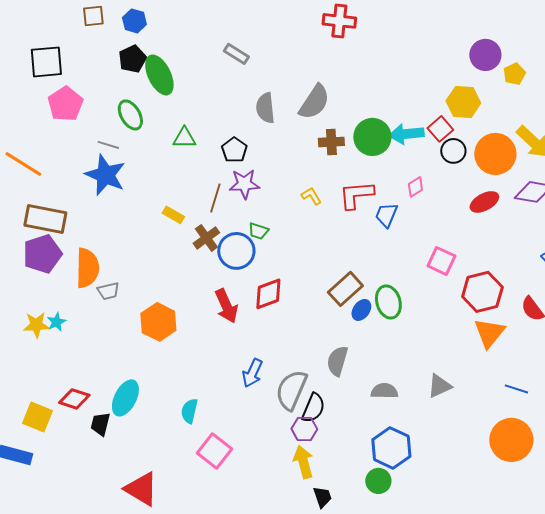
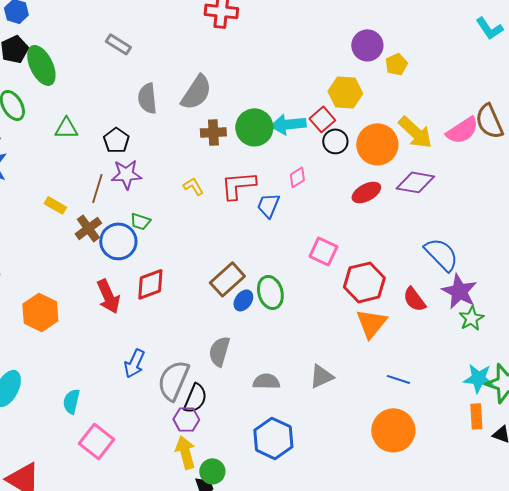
green circle: (378, 481) -> (212, 471), moved

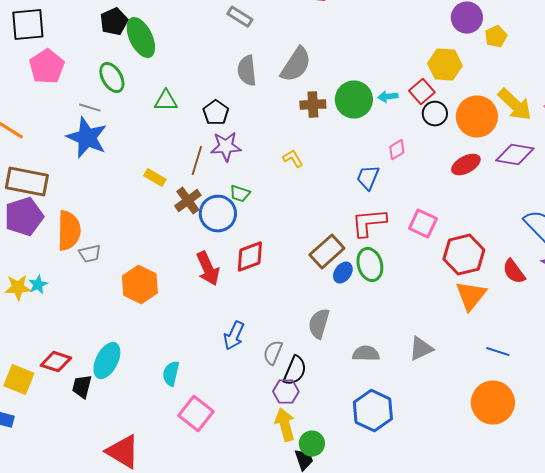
gray rectangle: (118, 44) -> (240, 17), moved
cyan arrow: (288, 124) -> (388, 97), size x0.6
red L-shape: (238, 185) -> (369, 223), moved
gray semicircle: (173, 380) -> (273, 353), size x0.6

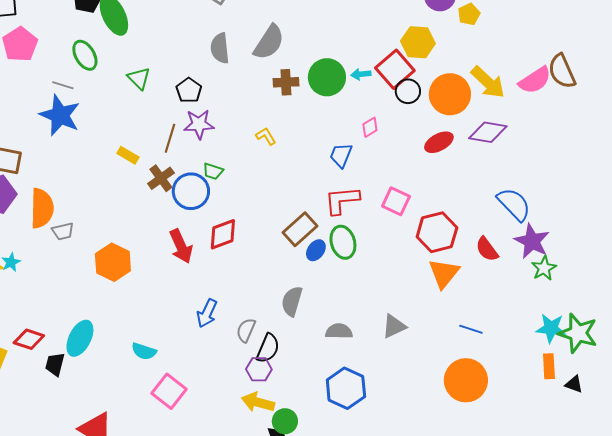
red square: (422, 92) -> (395, 69), size x1.5
green triangle: (166, 101) -> (139, 78), turned 45
cyan semicircle: (171, 374) -> (144, 351), turned -85
yellow arrow: (285, 425) -> (258, 402), turned -60

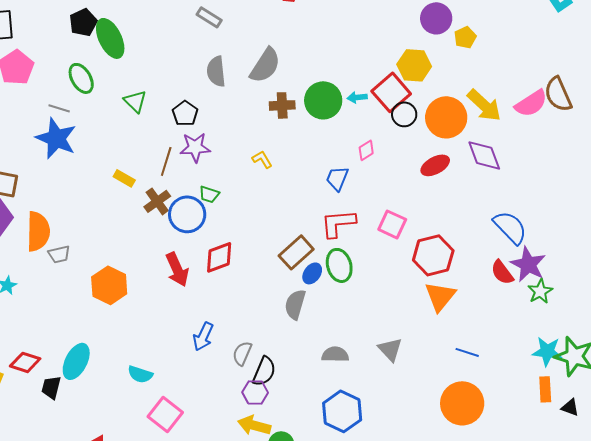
purple diamond: (488, 132) -> (484, 155), turned 60
red semicircle: (487, 249) -> (502, 272), moved
gray semicircle: (292, 301) -> (295, 304), moved
gray triangle: (394, 326) -> (390, 349), turned -48

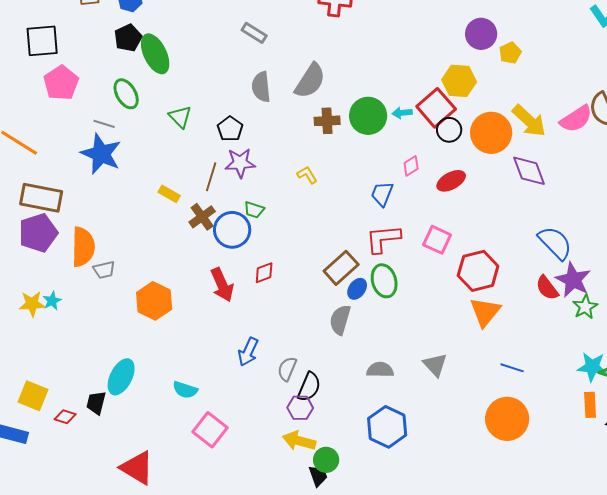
red ellipse: (435, 165) -> (451, 181), moved
red diamond: (219, 257) -> (264, 273), size x0.7
red diamond: (25, 362) -> (65, 417), moved, size x0.7

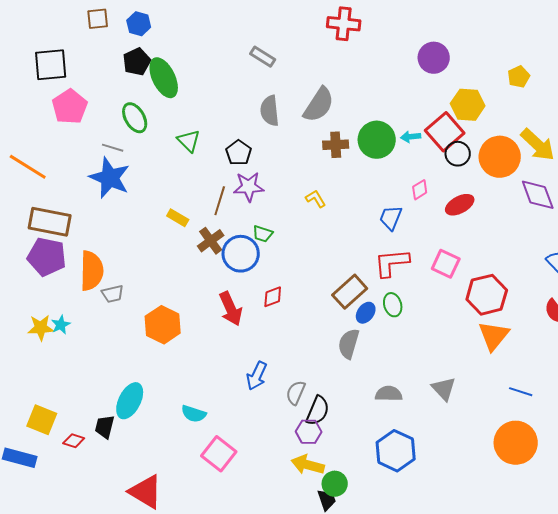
purple circle: (481, 34) -> (434, 58), moved
purple pentagon: (38, 233) -> (47, 257), turned 30
green ellipse: (384, 281) -> (393, 305), size x0.7

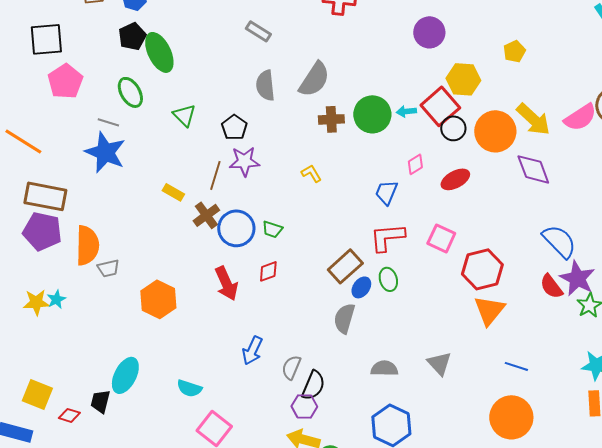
green trapezoid: (263, 234) -> (272, 229), moved

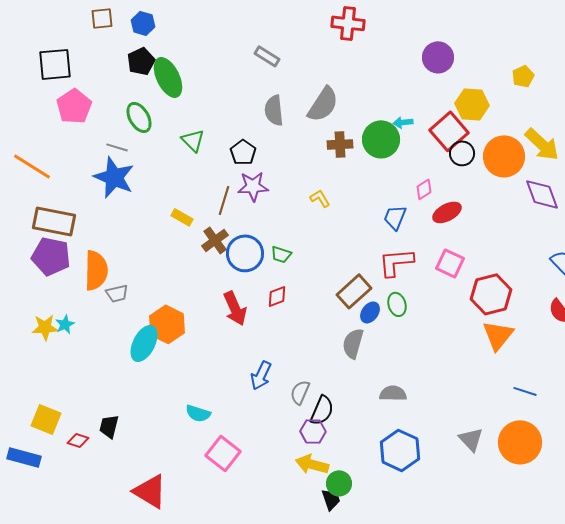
cyan arrow: (406, 111) -> (403, 122), moved
red ellipse: (455, 179) -> (447, 212), moved
gray triangle: (439, 363) -> (471, 439), moved
cyan ellipse: (125, 375) -> (144, 343), moved

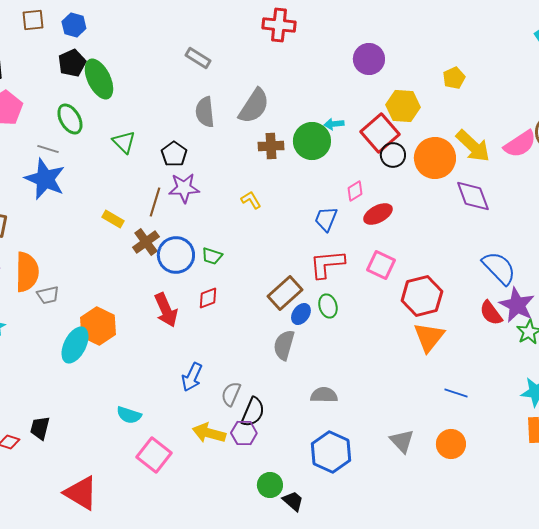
orange circle: (520, 442) -> (451, 444), size x0.7
yellow arrow: (312, 464) -> (209, 433), moved
black trapezoid: (331, 499) -> (293, 501), moved, turned -30

